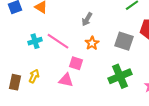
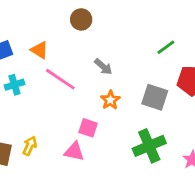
gray arrow: (87, 19) -> (103, 67), turned -80
cyan cross: (35, 41) -> (14, 85), moved
pink line: (58, 41) -> (60, 79), moved

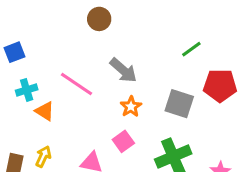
orange triangle: (39, 50) -> (45, 111), moved
gray arrow: (103, 67) -> (123, 70), size x1.4
pink square: (88, 128) -> (123, 141), moved, turned 36

